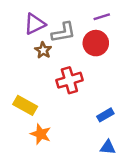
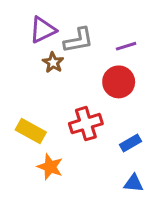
purple line: (102, 17) -> (126, 46), moved
red circle: (96, 43) -> (119, 82), moved
red cross: (69, 80) -> (86, 124), moved

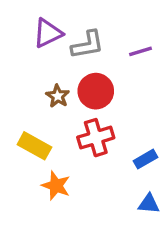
brown star: (53, 63) -> (58, 96), moved
red circle: (119, 82) -> (96, 91), moved

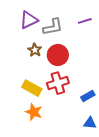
purple line: (141, 51) -> (85, 21), moved
brown star: (58, 96) -> (35, 50), moved
yellow rectangle: (34, 146) -> (32, 88), moved

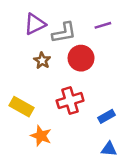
red circle: (58, 55) -> (81, 58), moved
yellow rectangle: (32, 88) -> (22, 107), moved

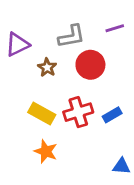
purple triangle: (35, 24) -> (17, 44), moved
yellow rectangle: (22, 107) -> (42, 113), moved
blue rectangle: (106, 116) -> (112, 115), moved

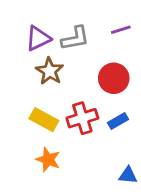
purple triangle: (17, 44) -> (38, 38), moved
red circle: (90, 65) -> (114, 78), moved
brown star: (47, 67) -> (50, 71), size x1.4

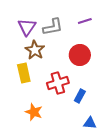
purple triangle: (38, 38) -> (27, 27), turned -30
yellow rectangle: (44, 120) -> (24, 73), moved, turned 48
blue rectangle: (118, 121) -> (80, 96), moved, turned -32

